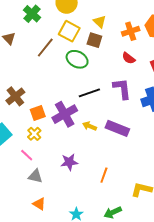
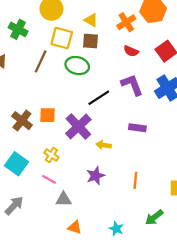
orange square: (38, 113) -> (47, 115), moved, turned 35
yellow arrow: (89, 126) -> (104, 145), moved
purple rectangle: (117, 128) -> (137, 128), size x0.7

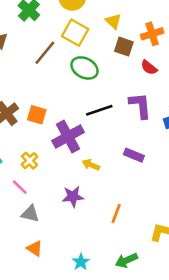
brown square: (90, 41) -> (124, 47), moved

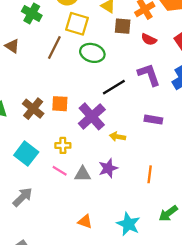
yellow cross: (30, 161) -> (63, 145), turned -35
gray triangle: (30, 214) -> (83, 174), moved
cyan star: (81, 262) -> (128, 224), size x1.5

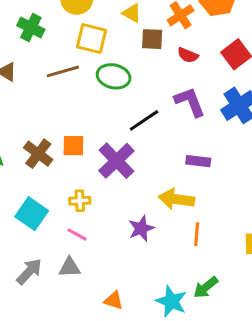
brown line: (54, 48) -> (63, 71), turned 50
yellow arrow: (118, 137) -> (176, 199), moved, size x1.6
gray triangle: (83, 174) -> (70, 267), moved
green arrow: (168, 213) -> (206, 287), moved

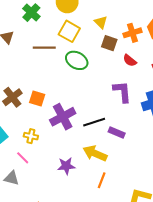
black line: (144, 120) -> (94, 122), moved

